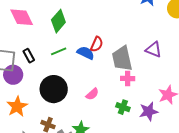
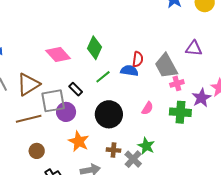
green cross: (123, 107) -> (180, 112), size x1.5
purple star: (149, 111) -> (201, 98), moved

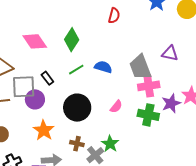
red semicircle: (138, 59) -> (114, 16), moved
pink cross: (177, 83) -> (149, 86), size x1.5

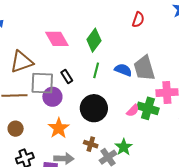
gray trapezoid: (140, 67) -> (144, 68), moved
green line: (76, 70) -> (96, 70), turned -49
green cross: (148, 115) -> (148, 108), moved

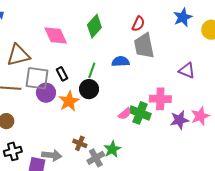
green diamond: (94, 40) -> (94, 26), moved
gray trapezoid: (144, 68) -> (144, 46), moved
blue semicircle: (123, 70) -> (120, 61), moved, turned -30
black circle: (94, 108) -> (89, 89), moved, size x0.7
orange star: (59, 128) -> (69, 101), moved

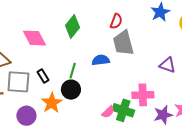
purple circle: (46, 93) -> (26, 116), moved

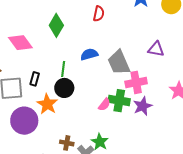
gray trapezoid: (123, 43) -> (119, 63), moved
black rectangle: (43, 76) -> (35, 79), turned 56
purple star: (163, 115) -> (143, 106), moved
purple circle: (26, 116) -> (24, 121), size x1.4

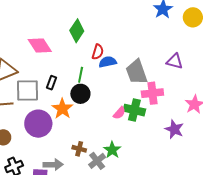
red semicircle: (99, 14) -> (98, 52), moved
purple star: (143, 106) -> (174, 129), moved, turned -30

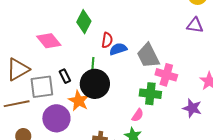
purple triangle: (175, 61) -> (195, 25), moved
black rectangle: (52, 83) -> (65, 76), turned -40
pink cross: (152, 93) -> (166, 75), turned 30
black circle: (80, 94) -> (95, 84), size x1.5
pink semicircle: (119, 113) -> (138, 115), moved

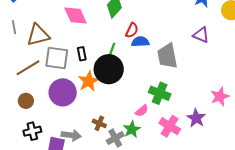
purple triangle: (195, 25) -> (201, 35), moved
pink cross: (166, 75) -> (170, 126), moved
brown line: (17, 104) -> (28, 68), turned -35

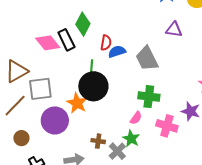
black rectangle: (82, 54) -> (66, 40), moved, size x1.5

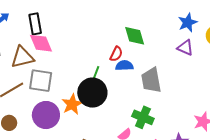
green diamond: (83, 24) -> (135, 36), moved, turned -60
purple triangle: (174, 30) -> (185, 48), moved
black rectangle: (66, 40) -> (35, 24), moved
pink diamond: (48, 43) -> (41, 43), moved

